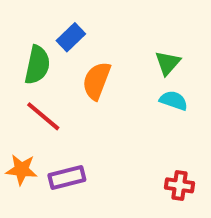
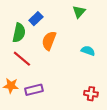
green triangle: (168, 63) -> (79, 12), moved

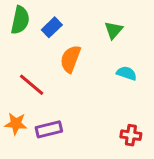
green triangle: (79, 12) -> (114, 30), moved
green semicircle: (19, 33) -> (20, 20), moved

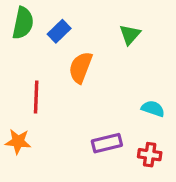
cyan semicircle: (127, 73) -> (153, 109), moved
red line: (32, 85) -> (36, 97), turned 52
purple rectangle: (49, 129) -> (107, 143), moved

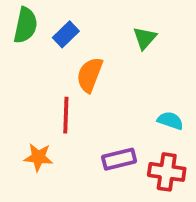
red line: (36, 97) -> (66, 115), moved
orange star: (18, 141) -> (38, 157), moved
red cross: (150, 155) -> (167, 172), size x1.4

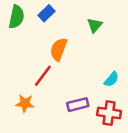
blue rectangle: (66, 34) -> (47, 13), moved
red line: (66, 115) -> (43, 76), turned 35
cyan semicircle: (170, 121) -> (111, 79), turned 112

